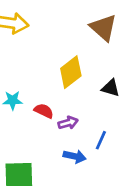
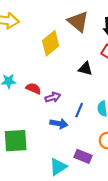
yellow diamond: (71, 72) -> (51, 43), moved

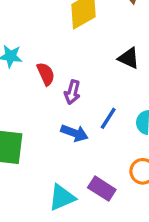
red semicircle: (33, 89) -> (46, 74), turned 32
purple arrow: (53, 97) -> (72, 92), turned 112

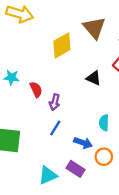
blue line: (108, 118) -> (55, 128), moved
blue arrow: (74, 133) -> (83, 143), moved

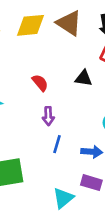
yellow diamond: (62, 45) -> (31, 25), moved, turned 40
red semicircle: (36, 90) -> (40, 83), moved

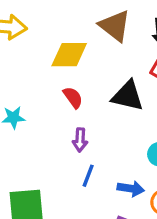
yellow diamond: (31, 25) -> (69, 55), moved
black triangle: (84, 78) -> (128, 96), size x1.5

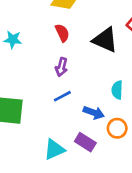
blue line: (88, 176) -> (62, 96), turned 30

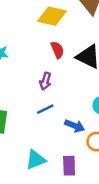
red semicircle: (62, 33) -> (57, 50), moved
purple rectangle: (85, 142) -> (69, 166), moved, turned 54

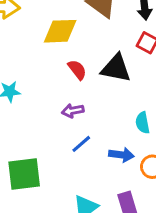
purple arrow: (45, 81) -> (73, 111), turned 78

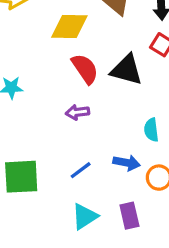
red semicircle: (77, 70) -> (85, 69), size x1.4
blue line: (81, 144) -> (81, 170), moved

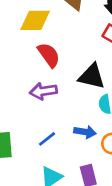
black triangle: (127, 70) -> (92, 76), moved
purple arrow: (77, 112) -> (43, 91), size x1.4

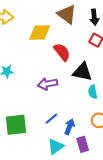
red semicircle: (49, 55) -> (62, 52), moved
blue arrow: (85, 132) -> (69, 127), moved, turned -77

